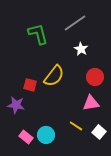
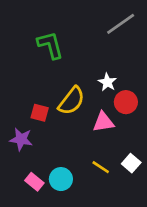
gray line: (75, 23) -> (121, 24), moved
white star: (81, 49) -> (107, 82), moved
pink triangle: (91, 103) -> (103, 122), moved
white square: (99, 132) -> (131, 163), moved

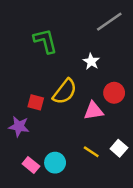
white star: (107, 82) -> (91, 61), moved

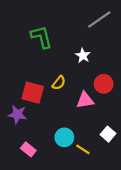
yellow semicircle: (65, 92) -> (59, 83), size x0.6
red square: (36, 102) -> (33, 93), size x1.5
yellow line: (91, 152) -> (83, 149), moved
cyan circle: (55, 163) -> (64, 137), moved

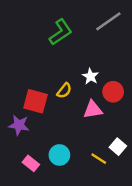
green L-shape: (41, 37) -> (61, 32), moved, turned 70
white star: (83, 55) -> (90, 76), moved
cyan circle: (64, 137) -> (59, 155), moved
yellow line: (83, 149) -> (99, 159), moved

